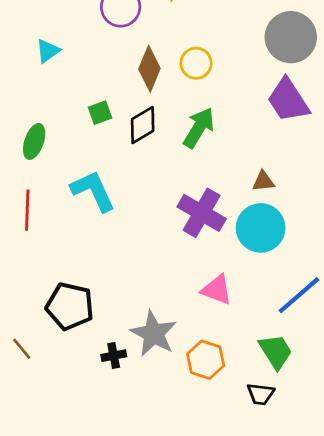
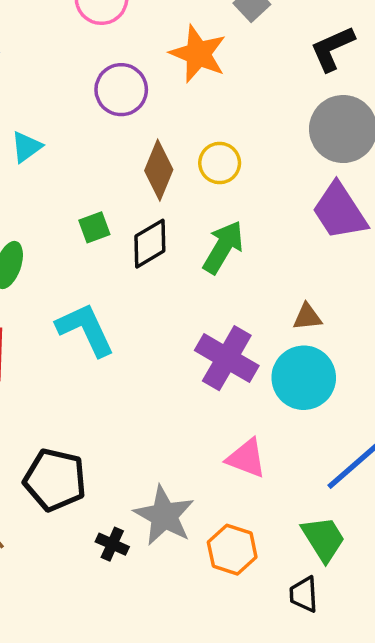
black cross: (114, 356) -> (112, 544), turned 35
black trapezoid: (261, 394) -> (304, 594), turned 80

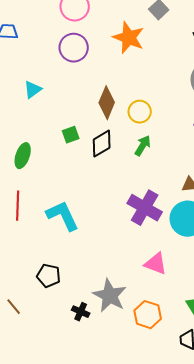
purple circle: (121, 90) -> (74, 48), moved
yellow circle: (220, 163) -> (140, 112), moved
green arrow: (223, 247) -> (143, 146), size x0.7
cyan L-shape: (85, 329) -> (63, 216), moved
black pentagon: (55, 480) -> (49, 276), size x0.7

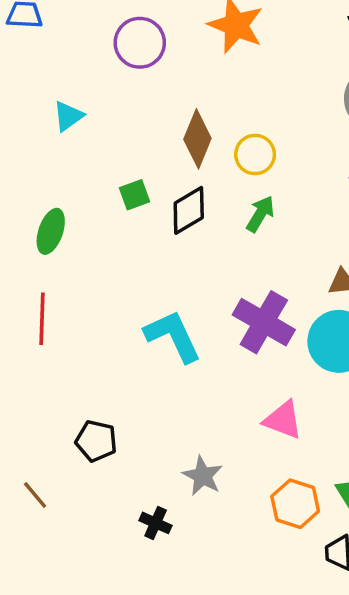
cyan L-shape: (63, 216) -> (173, 336), moved
gray star: (110, 296) -> (203, 476), size x0.7
black cross: (81, 312) -> (156, 523), moved
orange hexagon: (148, 315) -> (295, 504), moved

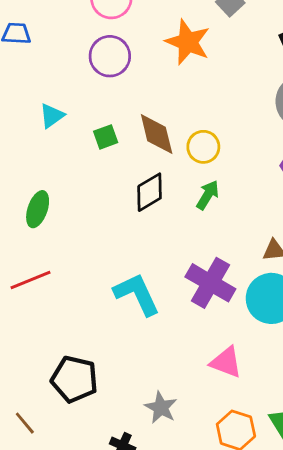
brown diamond: (197, 139) -> (157, 134), turned -36
green square: (135, 195) -> (106, 137), moved
red line: (42, 319) -> (31, 280), turned 66
black pentagon: (96, 441) -> (74, 379), size x1.4

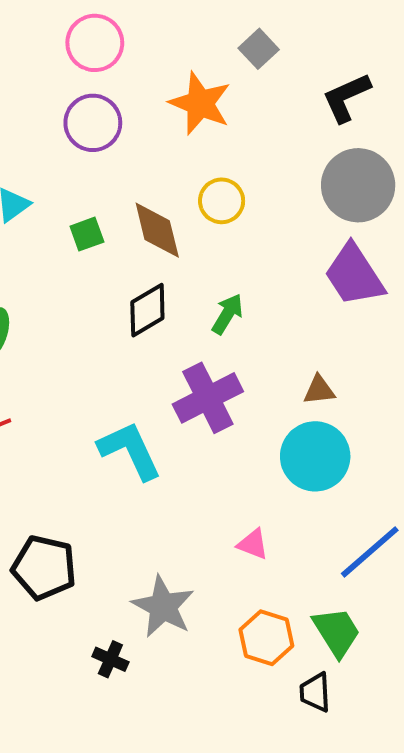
yellow circle: (203, 147) -> (222, 201), moved
purple cross: (210, 283) -> (208, 398), moved, turned 33
pink triangle: (226, 362) -> (253, 544), size x0.7
gray star: (161, 408) -> (163, 607), size x1.4

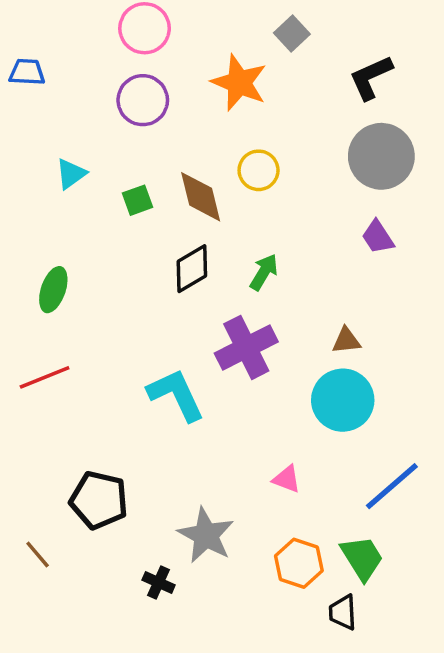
purple trapezoid: (354, 275) -> (378, 237), size x0.6

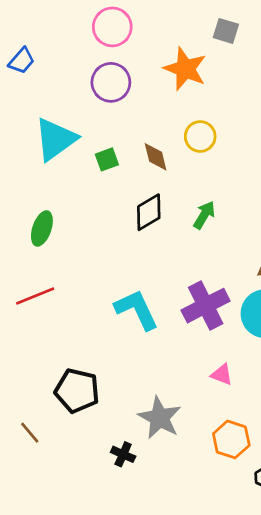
gray square: (292, 34) -> (226, 31), turned -30
blue trapezoid: (27, 72) -> (22, 61), turned 128
cyan triangle: (71, 174) -> (55, 139), size x1.8
brown diamond: (201, 197) -> (156, 157), size x0.7
purple cross: (246, 347) -> (206, 306), moved

